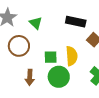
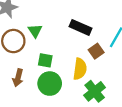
green triangle: (36, 23) -> (35, 31), moved
yellow semicircle: (72, 56) -> (80, 69), moved

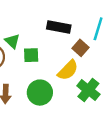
green square: (45, 60) -> (31, 55), moved
yellow semicircle: (80, 69) -> (68, 70), turned 50

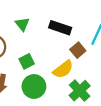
green triangle: (12, 41) -> (22, 24), moved
green square: (31, 55) -> (27, 61), moved, turned -32

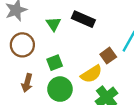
black rectangle: (60, 28) -> (83, 19), moved

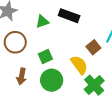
green triangle: (53, 24) -> (42, 22), turned 48
yellow semicircle: (91, 74) -> (79, 65), turned -90

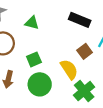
black rectangle: (69, 16) -> (80, 20), moved
green triangle: (42, 22) -> (32, 23), turned 32

